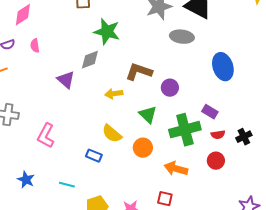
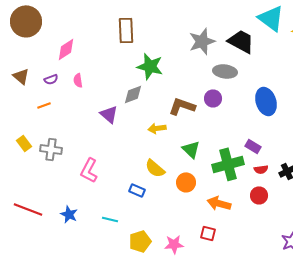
purple circle: (170, 88) -> (213, 98), moved

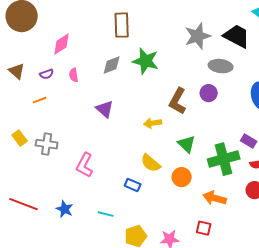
gray diamond: (133, 94) -> (112, 65), moved
brown L-shape: (182, 106) -> (178, 101), turned -80

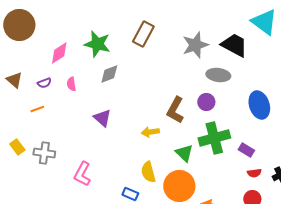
brown rectangle: (122, 25) -> (143, 34), moved, turned 30
green star: (146, 61) -> (97, 44), moved
green cross: (224, 159) -> (214, 138), moved
yellow semicircle: (151, 163) -> (148, 172), turned 35
orange circle: (182, 177) -> (179, 186), size x1.6

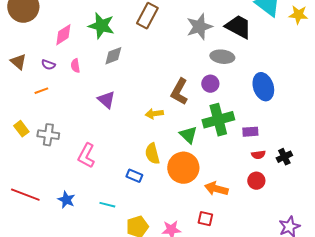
purple semicircle: (44, 83) -> (48, 65), turned 40
purple rectangle: (246, 150) -> (250, 132), turned -35

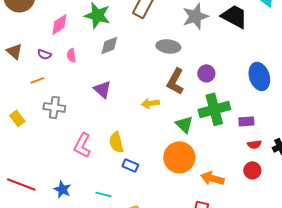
gray ellipse: (222, 57) -> (168, 46), moved
gray cross: (48, 135) -> (54, 107), moved
yellow semicircle: (152, 154) -> (116, 142), moved

